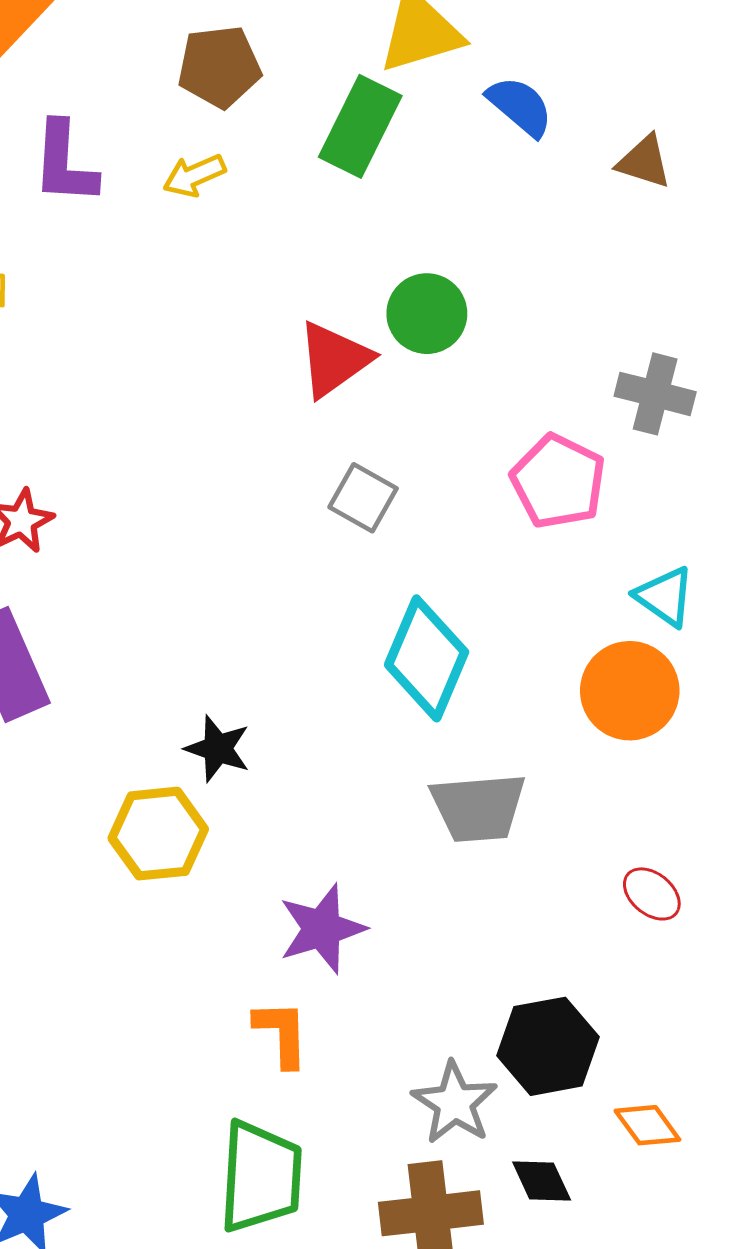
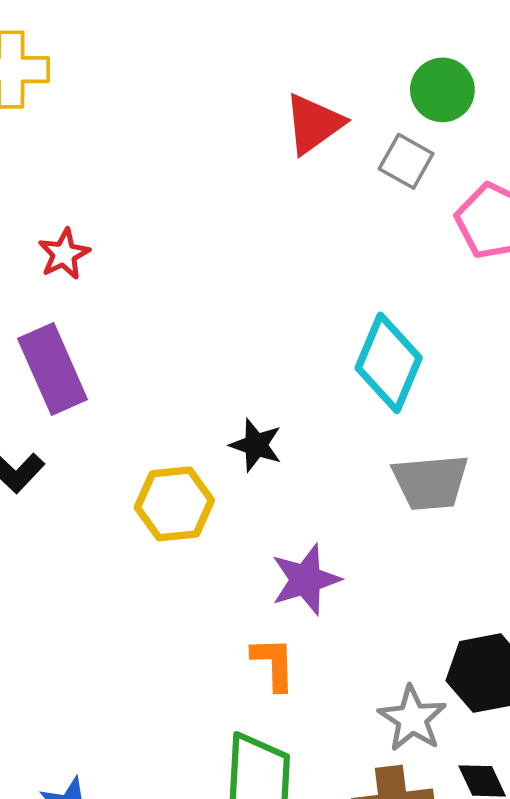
green circle: (427, 314) -> (442, 90), moved
gray square: (363, 498) -> (406, 161), moved
black star: (218, 749) -> (256, 445), moved

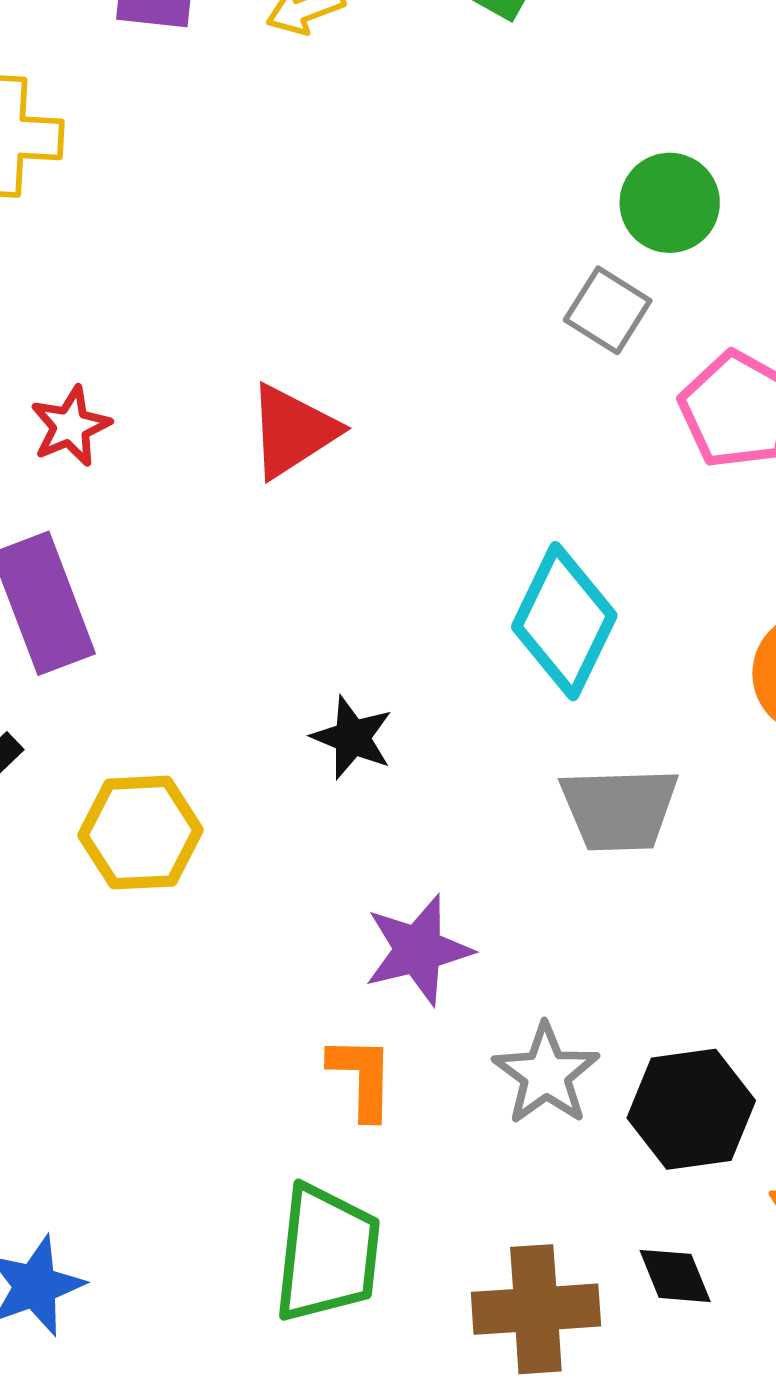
red triangle: (314, 124) -> (293, 431), moved
yellow hexagon: (174, 504) -> (141, 833), moved
gray star: (412, 719) -> (546, 1074), moved

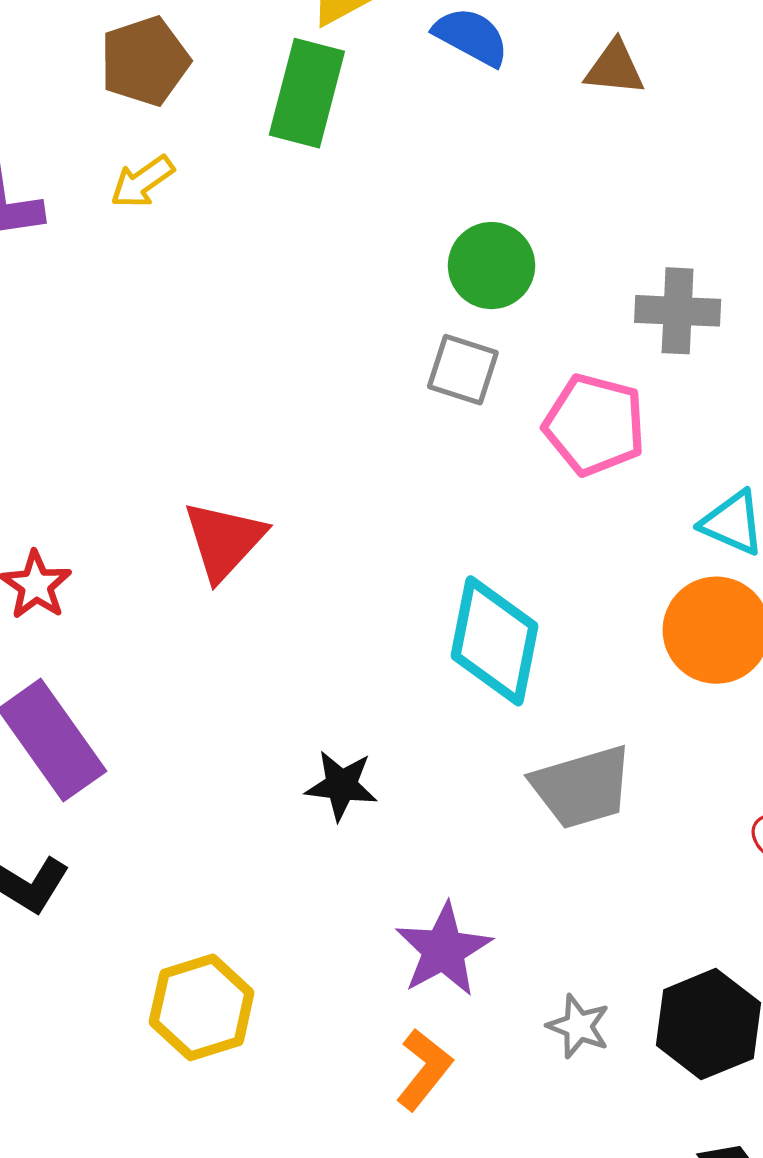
yellow hexagon: (141, 833) -> (202, 1007), moved
gray star: (546, 1074) -> (578, 1026), size x0.7
orange L-shape: (362, 1077) -> (424, 1069), turned 52

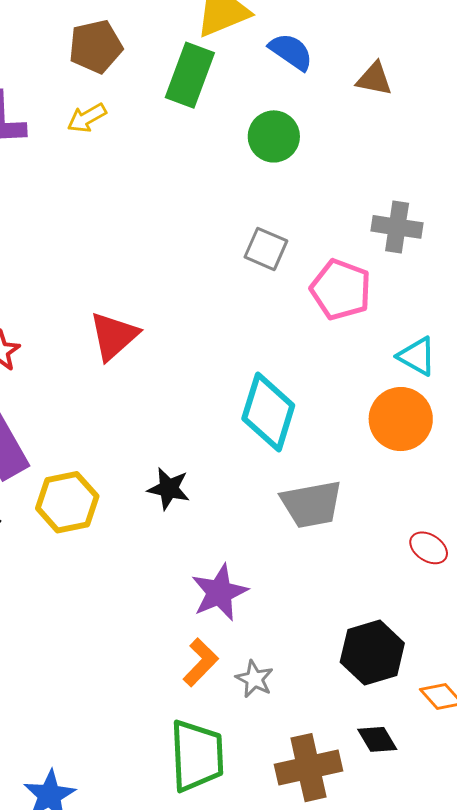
green circle: (491, 266) -> (274, 136), moved
yellow hexagon: (202, 1007) -> (67, 502), moved
gray star: (578, 1026) -> (254, 679), moved

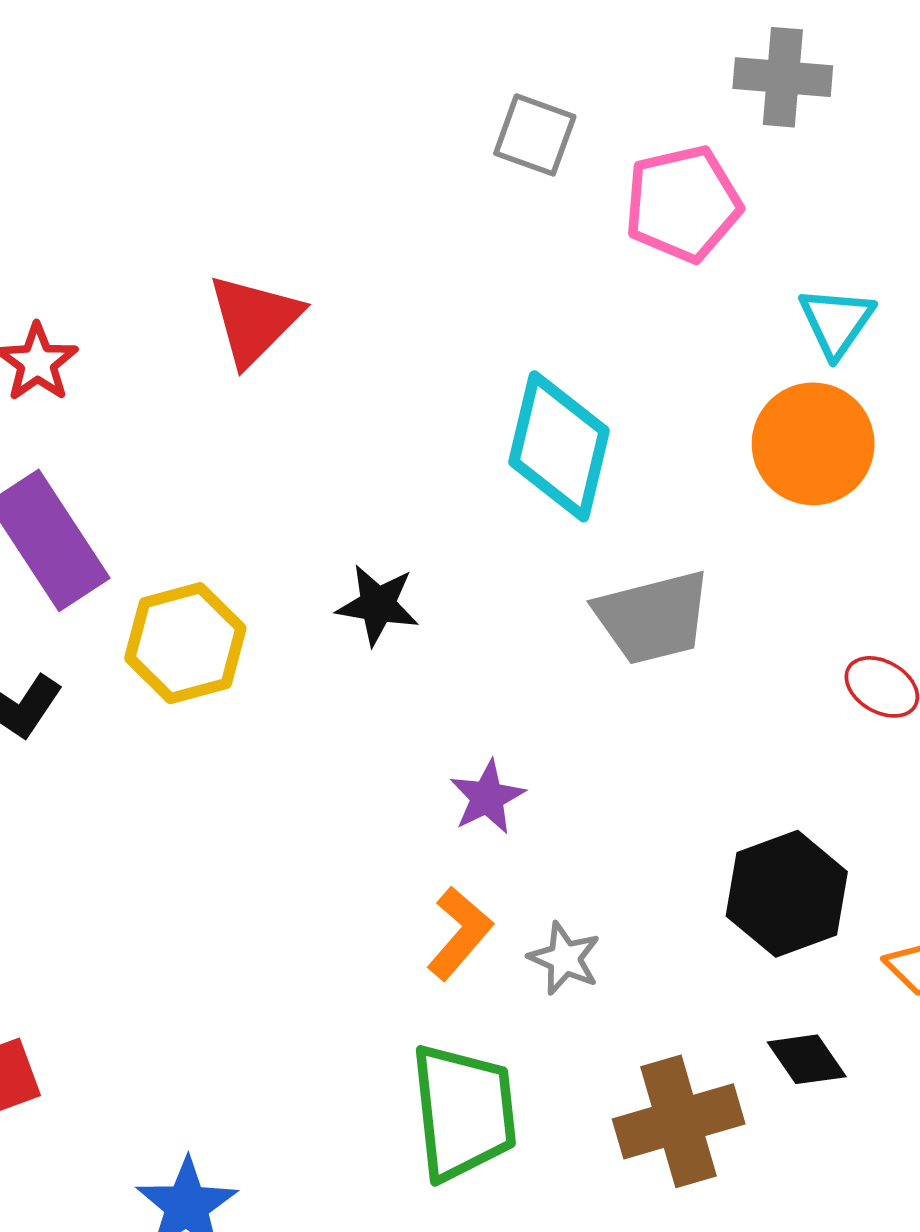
pink pentagon: (341, 290) -> (683, 204), turned -30
cyan triangle: (417, 356) -> (836, 322), turned 39
purple star: (219, 592) -> (487, 797), size x0.7

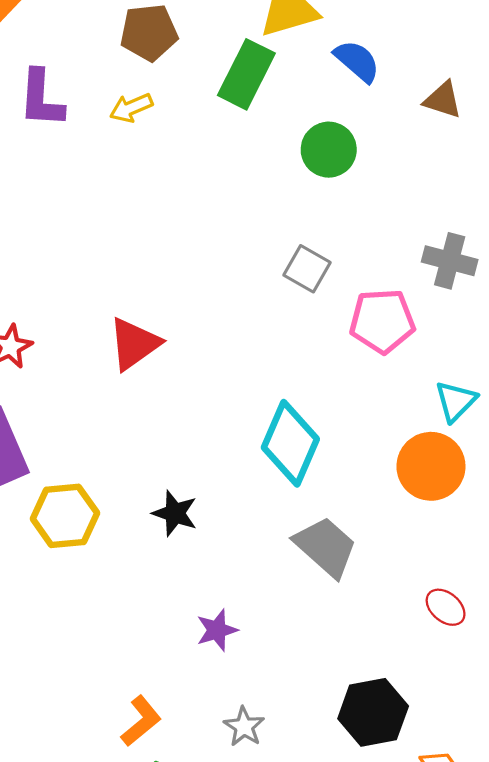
gray trapezoid: (653, 617) -> (326, 547), turned -134
orange L-shape: (460, 933) -> (141, 721), moved

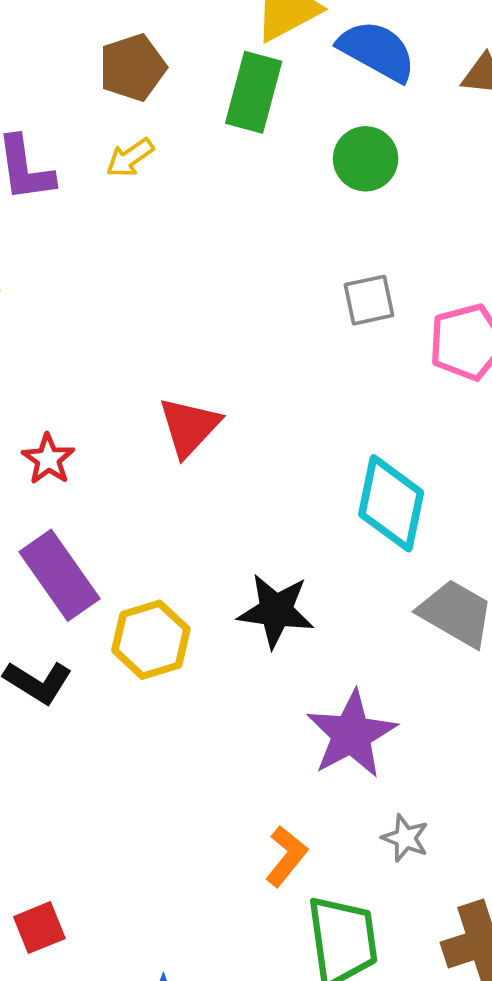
blue semicircle: (357, 61) -> (377, 51), size x1.4
gray square: (307, 269) -> (369, 300), turned -30
black star: (175, 513) -> (276, 611), size x1.4
purple star: (217, 630) -> (351, 734), size x1.8

